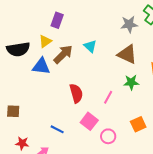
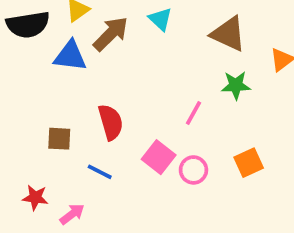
red semicircle: (76, 93) -> (111, 122), moved
brown square: (13, 111) -> (59, 139), moved
pink circle: (108, 136) -> (193, 170), moved

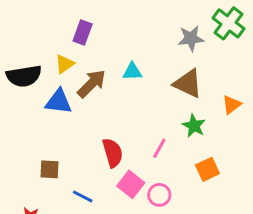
cyan triangle: (160, 19) -> (132, 72), turned -45
green star: (236, 85) -> (194, 126), turned 30
red semicircle: (111, 122) -> (113, 153), moved
orange square: (249, 163) -> (207, 169), moved

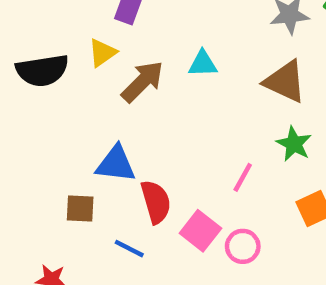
blue triangle: (59, 102) -> (116, 164), moved
red semicircle: (113, 153) -> (156, 202), moved

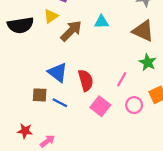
blue triangle: (116, 164) -> (58, 72), turned 30
red semicircle: (156, 202) -> (86, 80), moved
pink circle: (243, 246) -> (134, 105), moved
blue line: (129, 249) -> (60, 103), moved

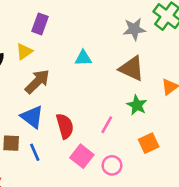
brown arrow: (71, 31) -> (37, 82), moved
blue line: (60, 103) -> (35, 152), turned 40
pink circle: (134, 105) -> (112, 165), moved

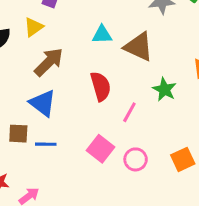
brown triangle: (132, 68) -> (139, 47), moved
red semicircle: (65, 126) -> (101, 86), moved
orange square: (149, 143) -> (183, 159), moved
blue line: (35, 152) -> (46, 144), turned -66

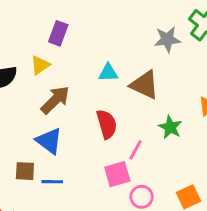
pink square: (101, 149) -> (117, 174), moved, turned 36

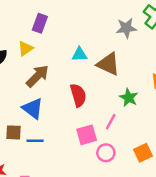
pink line: (135, 150) -> (111, 122), moved

